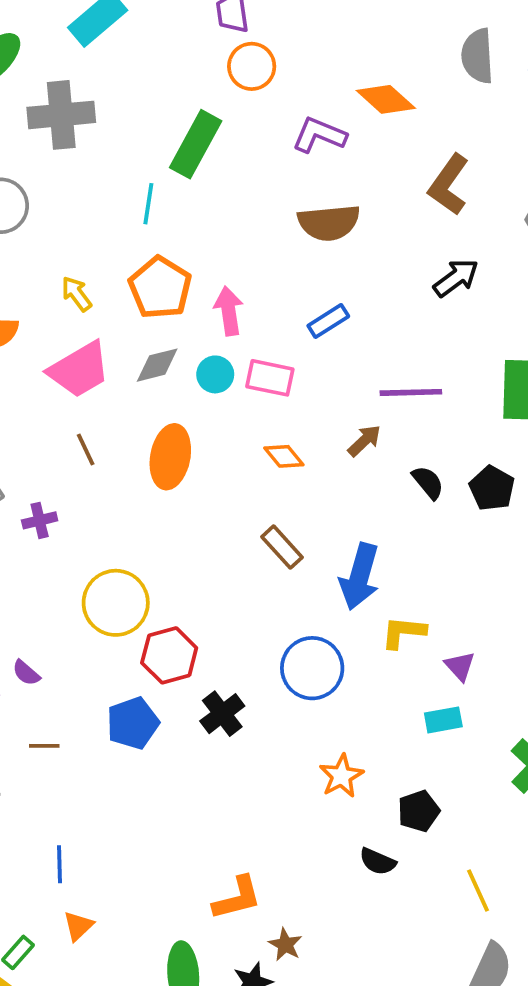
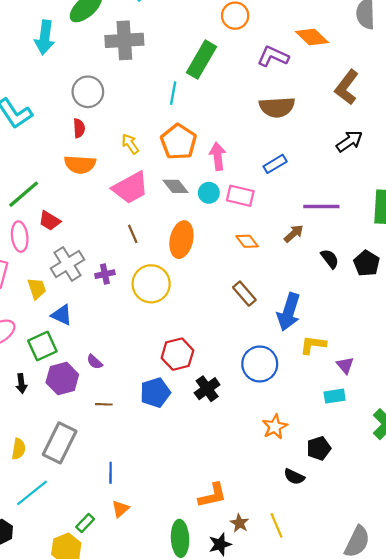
gray diamond: (157, 365) -> (175, 186), turned 64
yellow circle: (116, 603) -> (151, 284), moved
yellow line: (478, 891) -> (277, 525), moved

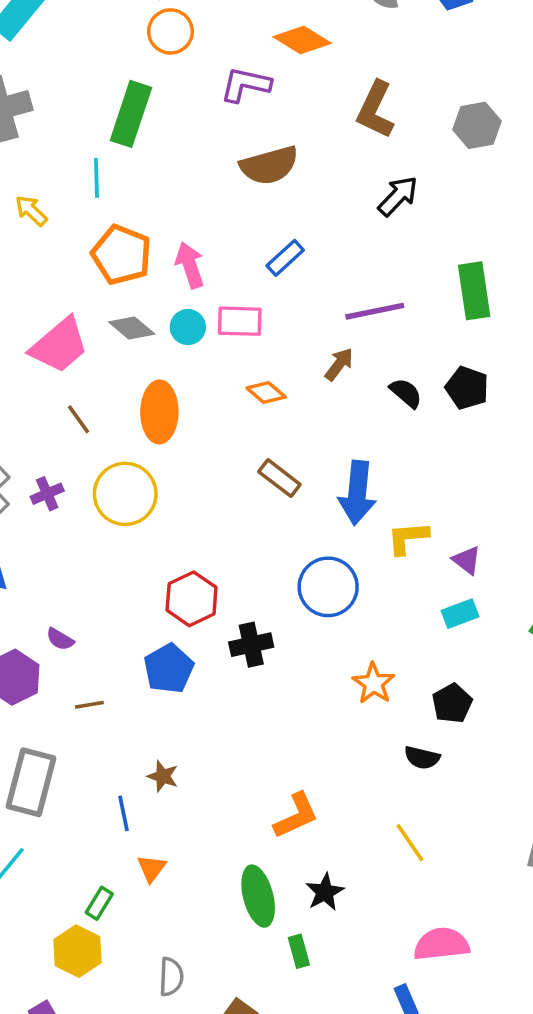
yellow arrow: (130, 144) -> (31, 211), moved
black cross: (207, 389) -> (251, 645), turned 35
brown star: (240, 523) -> (163, 776), moved

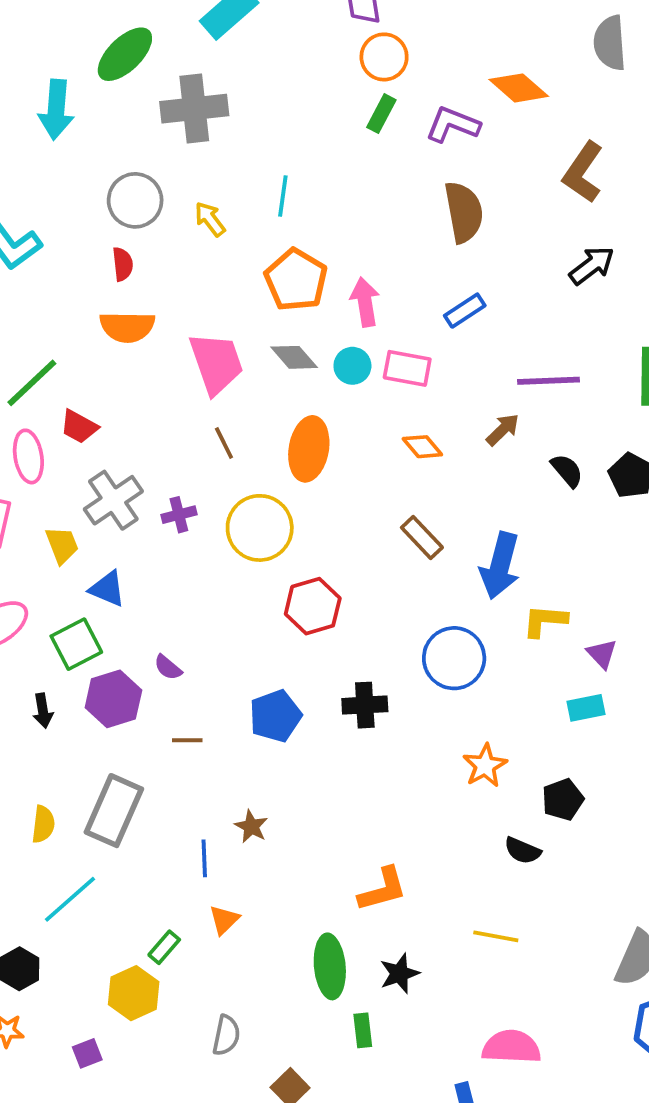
green rectangle: (131, 114) -> (381, 114), moved, size x0.6
brown semicircle: (269, 165) -> (464, 212), turned -94
pink trapezoid: (59, 345) -> (216, 363), turned -78
red hexagon: (192, 599) -> (313, 606), moved
yellow line: (410, 842) -> (496, 936), turned -54

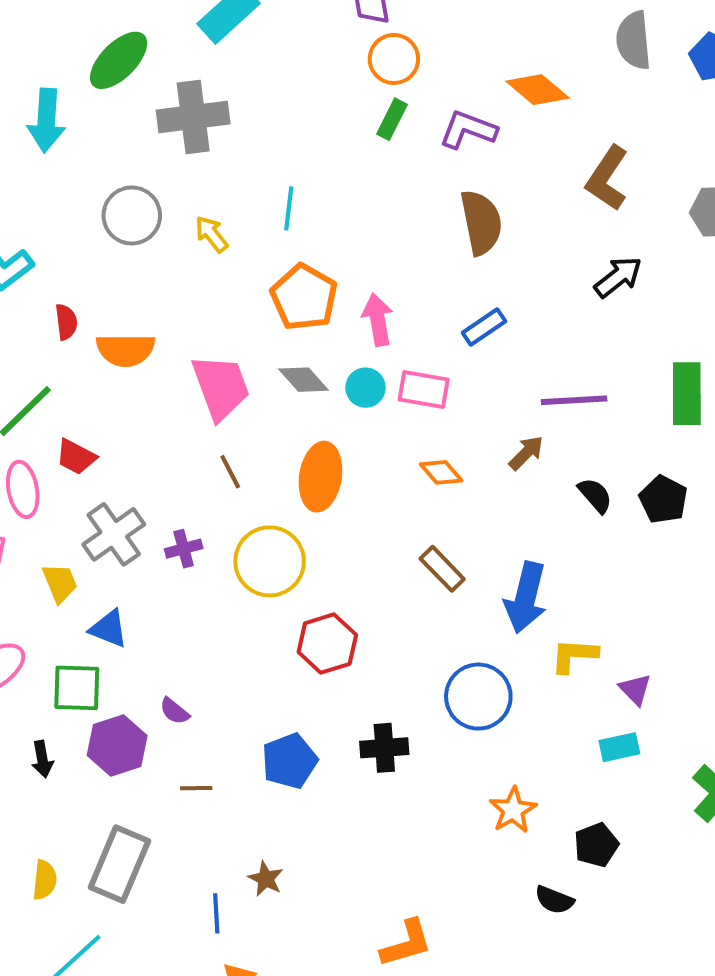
red semicircle: (123, 264) -> (66, 322), moved
green square: (76, 644) -> (77, 688), turned 30

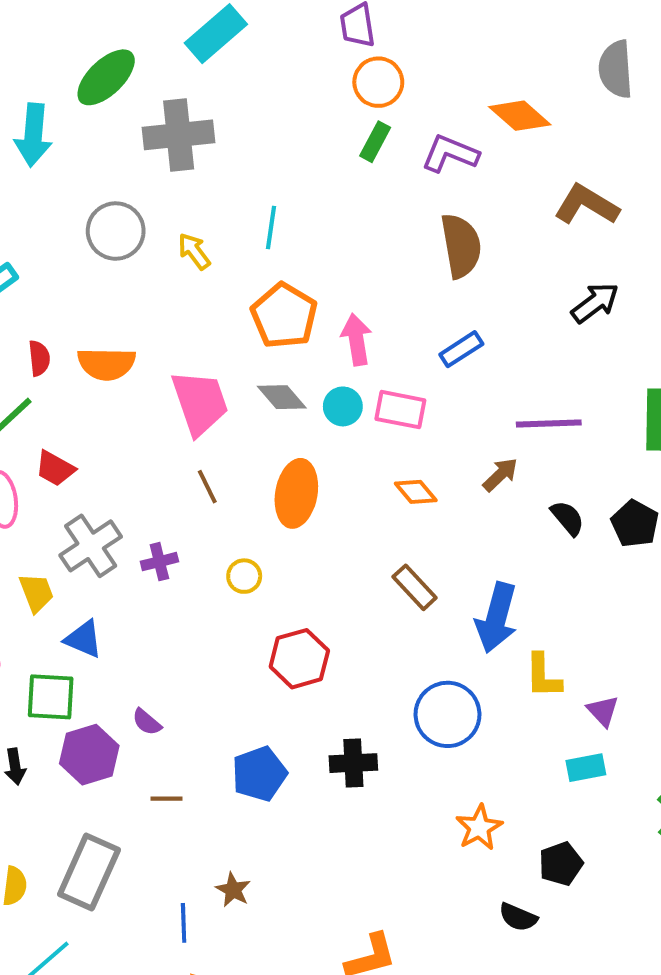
brown L-shape: (607, 178) -> (586, 205), turned 86
red semicircle: (66, 322) -> (39, 358), moved
yellow circle: (270, 561) -> (244, 576), size x0.5
yellow L-shape: (574, 655) -> (543, 676), turned -96

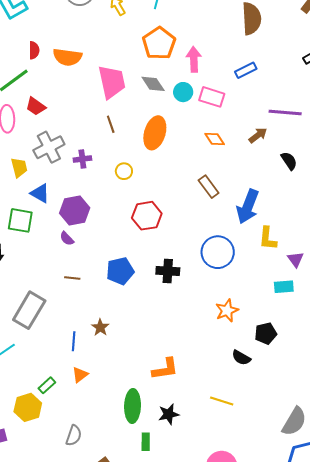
purple hexagon: (89, 755) -> (75, 210), moved

